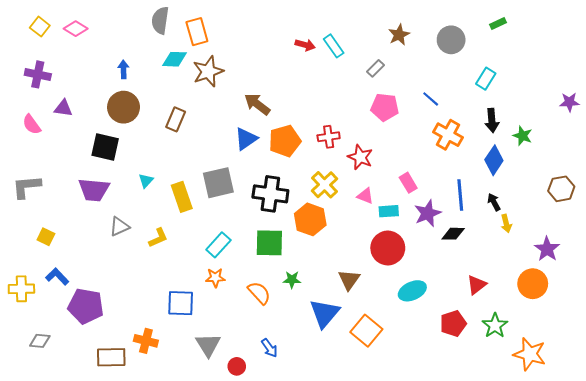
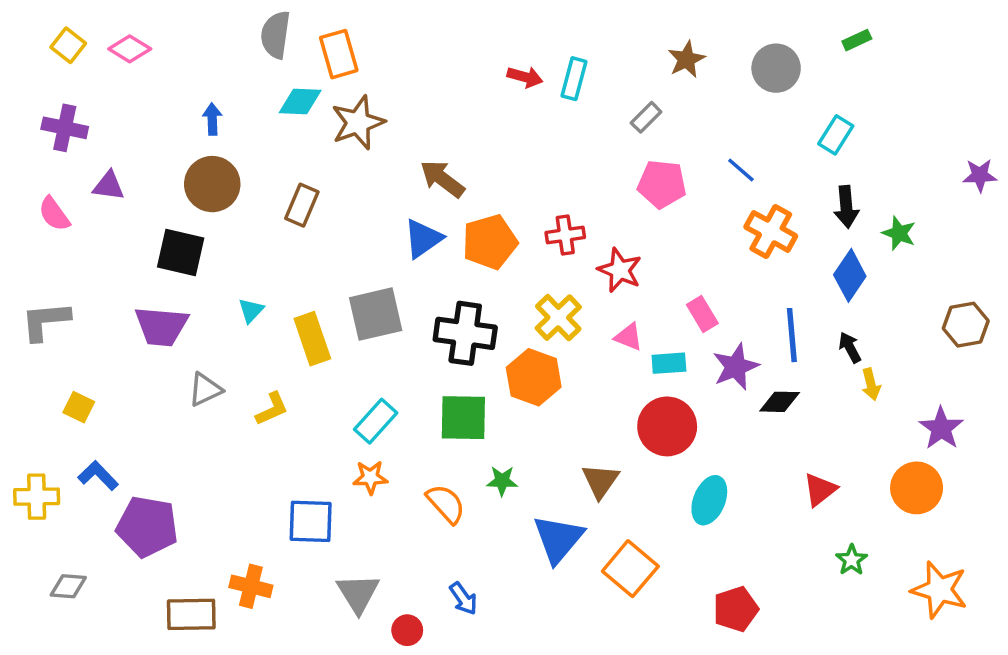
cyan rectangle: (334, 46) -> (574, 79), turned 50
cyan ellipse: (412, 291) -> (709, 500), turned -44
red pentagon: (453, 324) -> (736, 609), moved
green star: (495, 326) -> (852, 560), size x0.7
orange star: (530, 354) -> (939, 590), moved

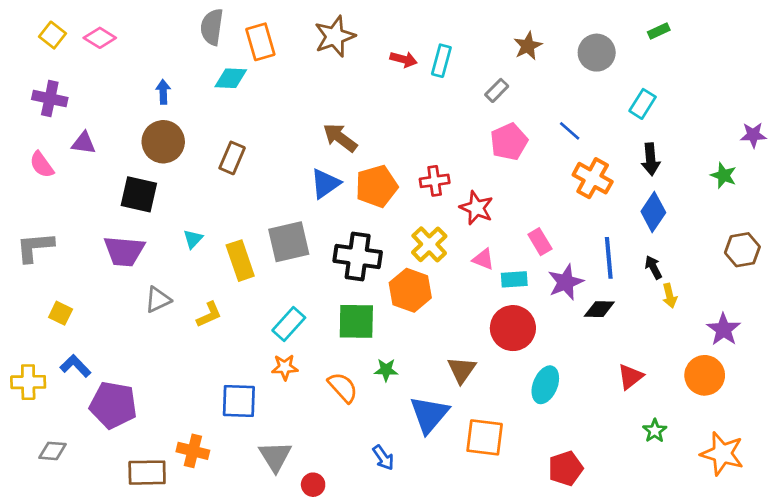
brown star: (358, 123) -> (335, 36), moved
pink pentagon: (662, 184) -> (509, 142), turned -30
green star: (899, 233) -> (724, 175), moved
orange square: (630, 569) -> (485, 437), turned -33
blue arrow: (463, 599) -> (383, 458), moved

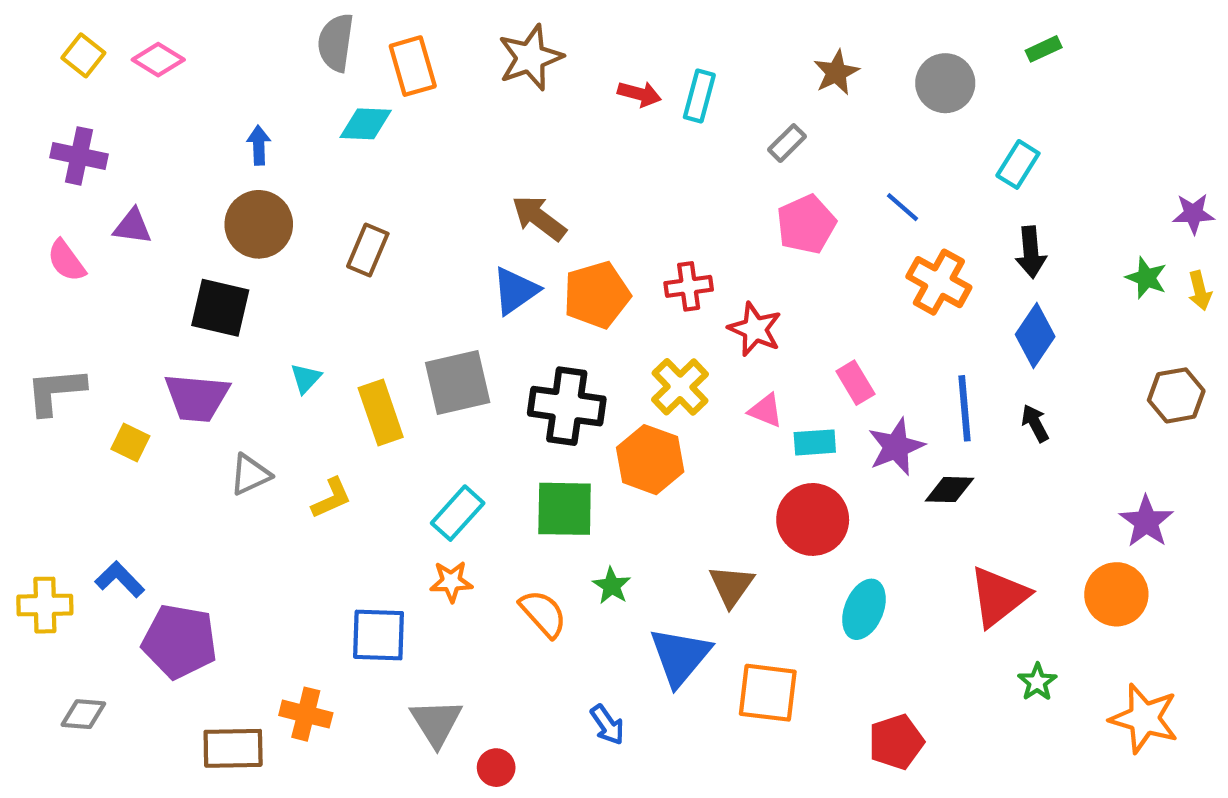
yellow arrow: (670, 296) -> (1200, 291), moved
yellow square: (61, 313) -> (130, 442), moved
green star: (386, 370) -> (612, 586), turned 30
red triangle: (630, 377) -> (999, 596), size x1.5

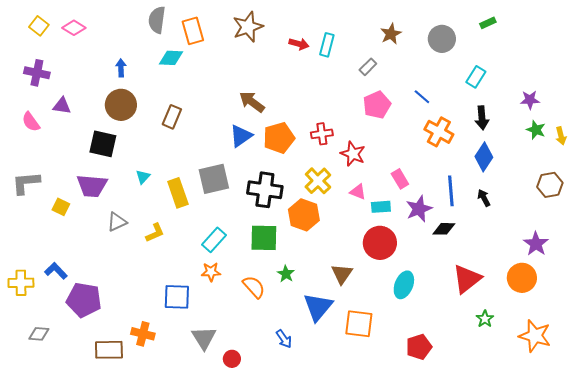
purple star: (1193, 214) -> (530, 100), moved

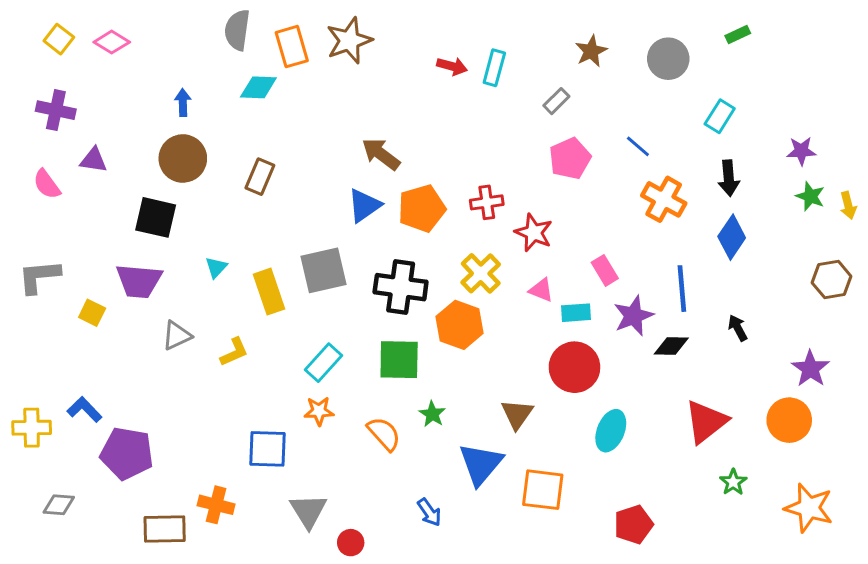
brown star: (248, 27) -> (349, 41), moved
black arrow: (484, 198) -> (738, 328), moved

